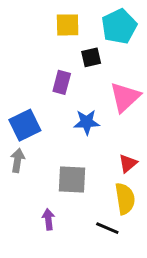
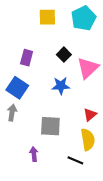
black square: (91, 57) -> (64, 55), moved, turned -32
purple rectangle: (62, 82) -> (27, 58), moved
blue square: (25, 125) -> (17, 88), turned -30

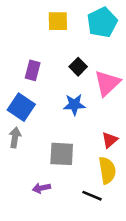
purple arrow: (34, 154) -> (41, 188), turned -96

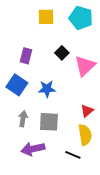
cyan pentagon: (102, 22) -> (81, 18), turned -30
blue star: (74, 105) -> (47, 89), moved
gray arrow: (15, 137) -> (23, 119), moved
purple arrow: (41, 188) -> (33, 149), size x1.6

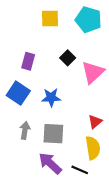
purple arrow: (33, 149) -> (50, 163), moved, turned 55

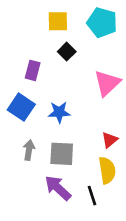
black square: (68, 58) -> (67, 52), moved
black line: (80, 170) -> (92, 196), turned 49

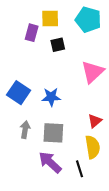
black square: (67, 52) -> (58, 45), turned 32
purple rectangle: (33, 70) -> (32, 33), moved

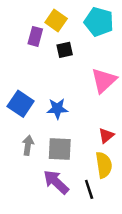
yellow square: (50, 19) -> (56, 21), turned 36

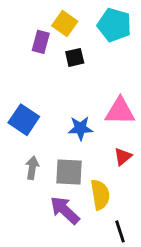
pink triangle: (104, 80) -> (120, 111), moved, turned 44
blue star: (57, 109) -> (80, 128), moved
yellow semicircle: (104, 165) -> (100, 195), moved
black line: (89, 189) -> (120, 231), moved

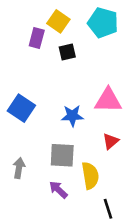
gray arrow: (32, 168) -> (19, 168), moved
purple arrow: (65, 210) -> (58, 190), size x0.7

